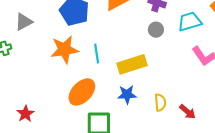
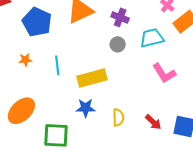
orange star: (65, 49) -> (25, 60), size x0.5
orange ellipse: (82, 92) -> (21, 111), moved
red arrow: (188, 112) -> (153, 122), moved

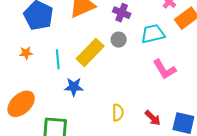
yellow rectangle: (92, 78) -> (90, 52), moved, turned -32
blue star: (85, 108) -> (74, 87), moved

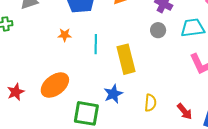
yellow rectangle: (90, 52) -> (126, 59), moved, turned -64
blue star: (74, 87) -> (113, 94), moved, turned -30

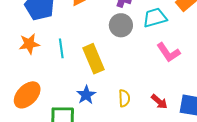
gray circle: (158, 30) -> (121, 25), size x1.5
orange star: (65, 35) -> (29, 44), size x1.5

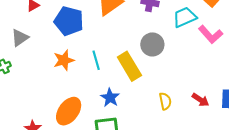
gray circle: (121, 25) -> (152, 44), moved
pink L-shape: (168, 52) -> (211, 34), moved
blue star: (86, 95) -> (110, 98), moved

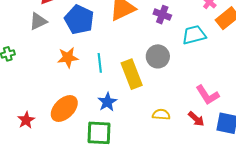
pink L-shape: (211, 34) -> (207, 95), moved
gray triangle: (20, 38) -> (38, 21), moved
yellow semicircle: (165, 101) -> (161, 115), turned -84

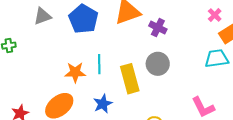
purple cross: (162, 15) -> (158, 28), moved
cyan trapezoid: (194, 35) -> (217, 59), moved
orange star: (68, 58) -> (75, 72), moved

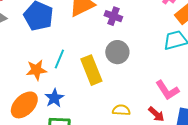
cyan line: (99, 64) -> (59, 59), turned 30
blue star: (103, 104) -> (54, 98), moved

